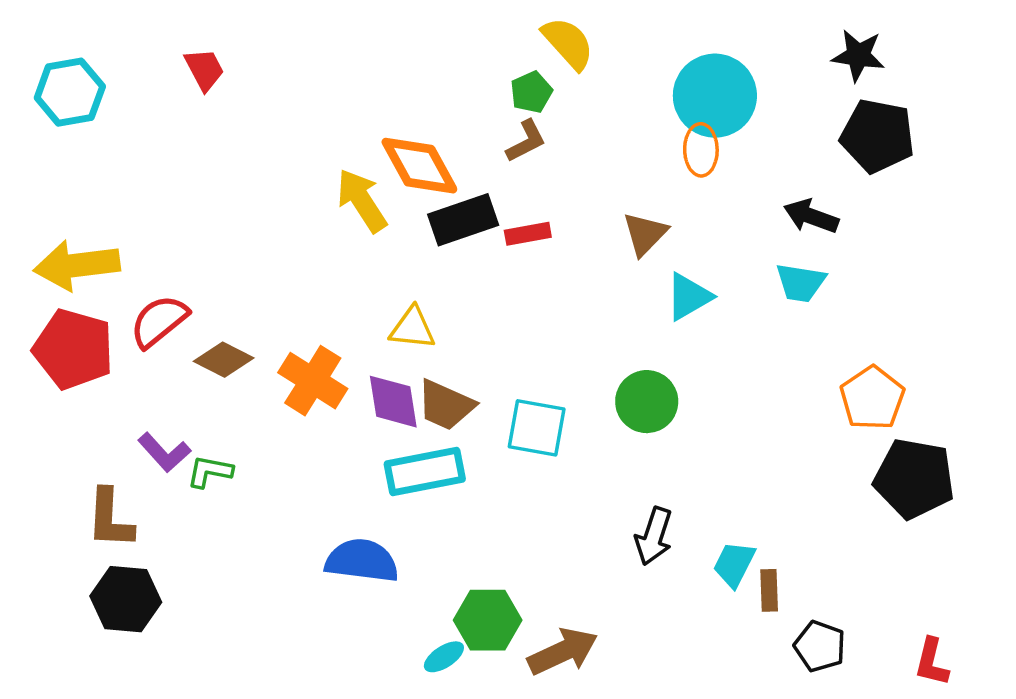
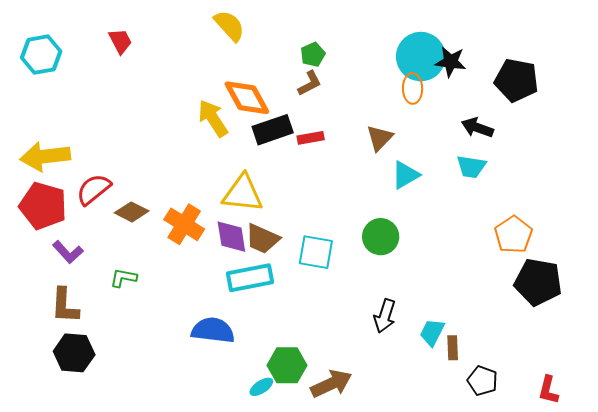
yellow semicircle: (568, 43) -> (229, 26), moved
black star: (858, 55) -> (451, 62), moved
yellow triangle: (412, 328) -> (243, 193), size x1.5
purple L-shape: (164, 452) -> (68, 252), moved

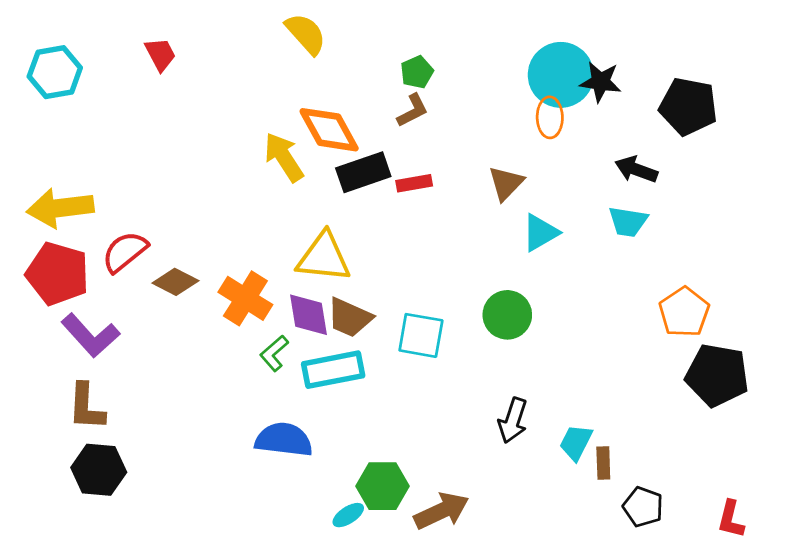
purple L-shape: (68, 252) -> (90, 335), size x1.4
green L-shape: (123, 278) -> (274, 353), moved, turned -52

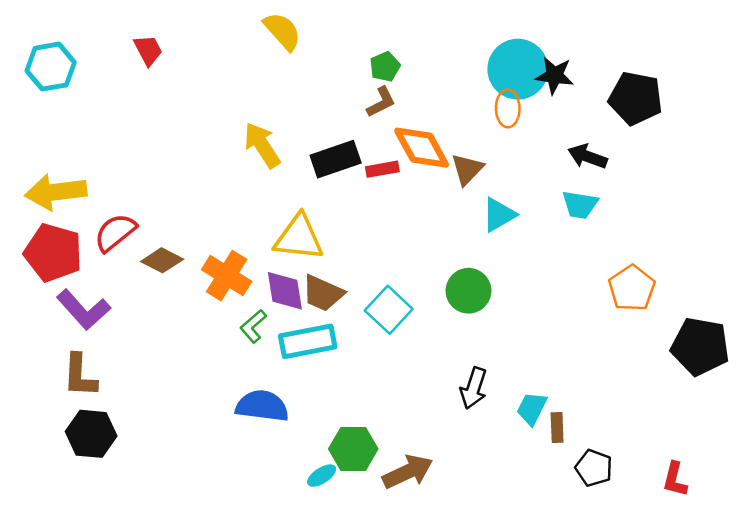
orange diamond: (329, 130) -> (422, 148), moved
cyan square: (421, 335) -> (389, 310), turned 33
black pentagon: (717, 375) -> (700, 346), moved

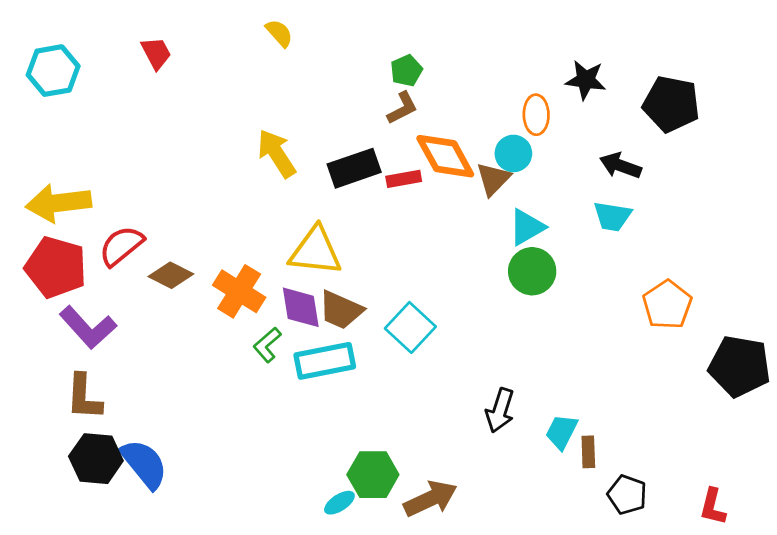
yellow semicircle: (282, 31) -> (279, 33), moved, size x0.7
cyan circle: (518, 69) -> (513, 153), moved, size x0.6
green circle: (468, 291) -> (532, 271), moved
blue semicircle: (262, 406) -> (144, 464), moved, turned 44

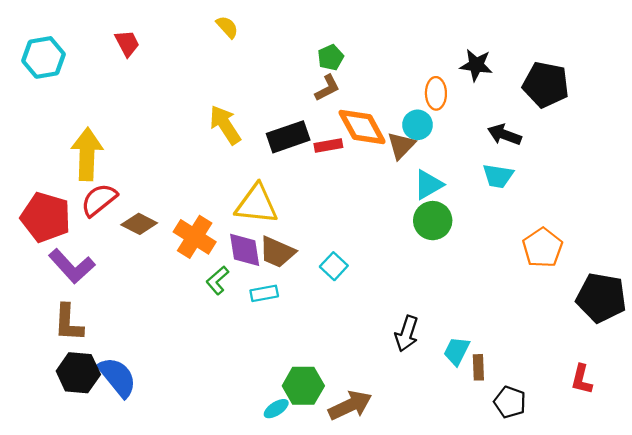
yellow arrow: (59, 203) -> (87, 154), moved, turned 99
cyan square: (410, 327) -> (334, 266), size x0.7
cyan rectangle: (325, 361) -> (264, 293), size x0.6
red L-shape: (713, 507) -> (582, 379), moved

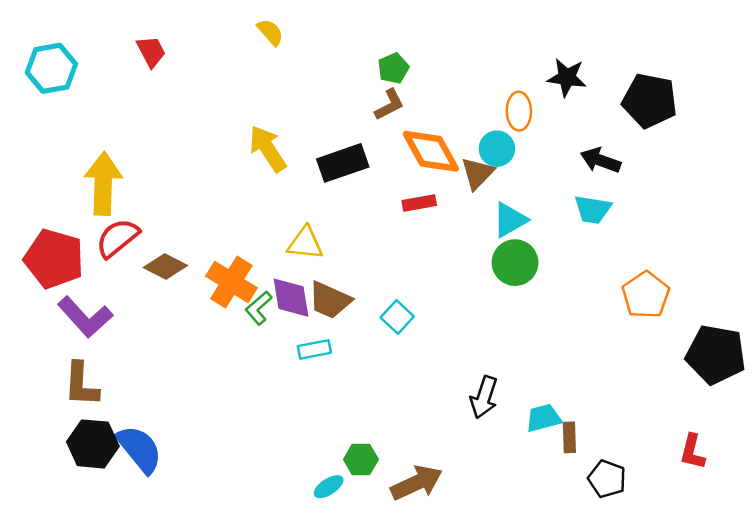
red rectangle: (328, 146) -> (419, 203), moved
yellow triangle: (257, 204) -> (305, 243), size x0.7
green L-shape: (217, 280) -> (259, 308), moved
cyan trapezoid: (457, 351) -> (544, 418), turned 48
green hexagon: (303, 386) -> (361, 459), size x0.7

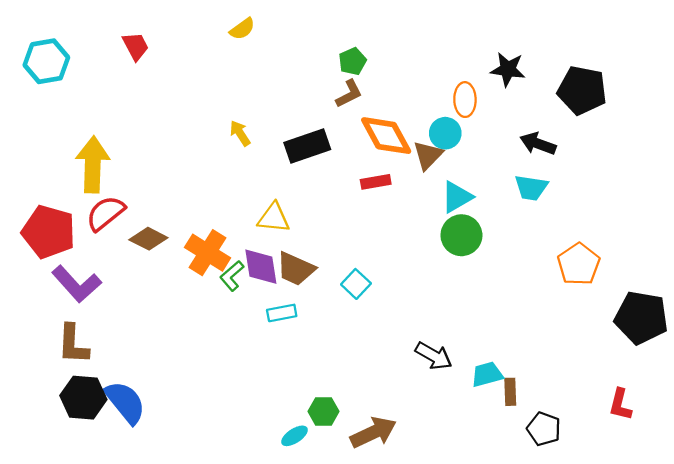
yellow semicircle: (270, 32) -> (242, 29), turned 96
yellow arrow: (268, 149) -> (240, 133), size x0.6
black arrow: (484, 397) -> (434, 356), turned -78

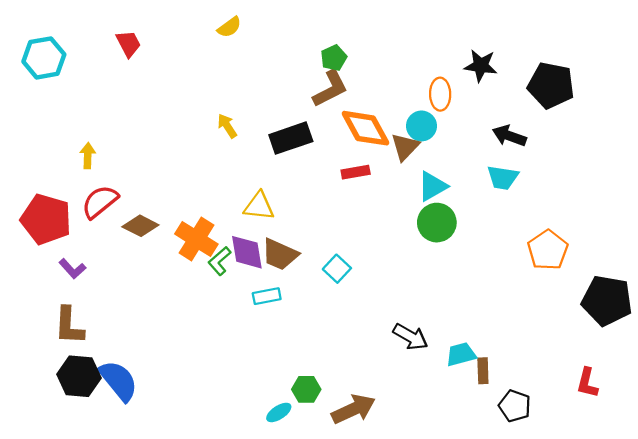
brown L-shape: (349, 94) -> (330, 89), size x1.4
yellow arrow: (93, 164) -> (88, 156), size x0.5
purple L-shape: (76, 284) -> (72, 269), size x0.6

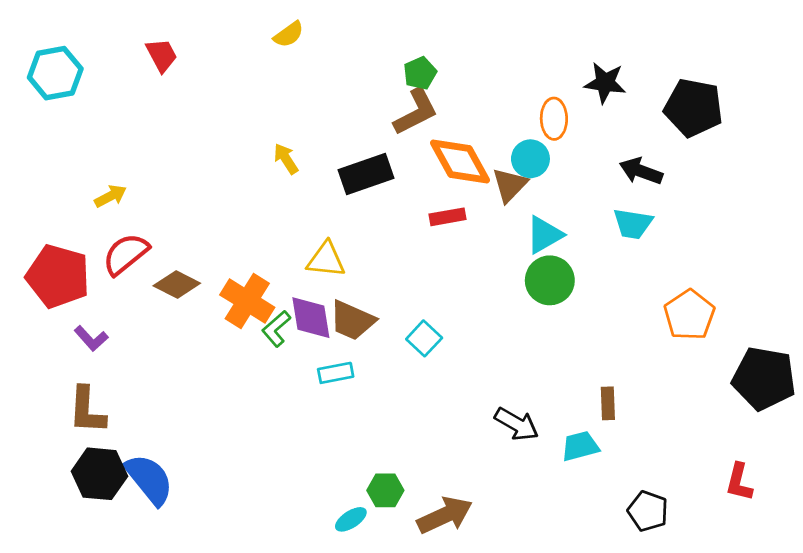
yellow arrow: (88, 156) -> (110, 196), turned 60
brown rectangle: (483, 371) -> (608, 403), moved

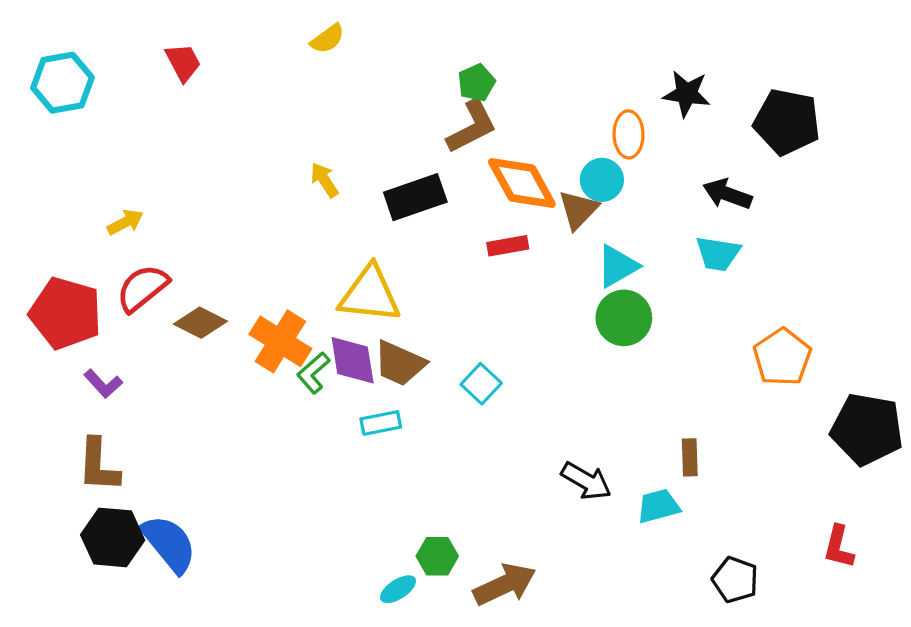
yellow triangle: (326, 260) -> (370, 294), size x1.4

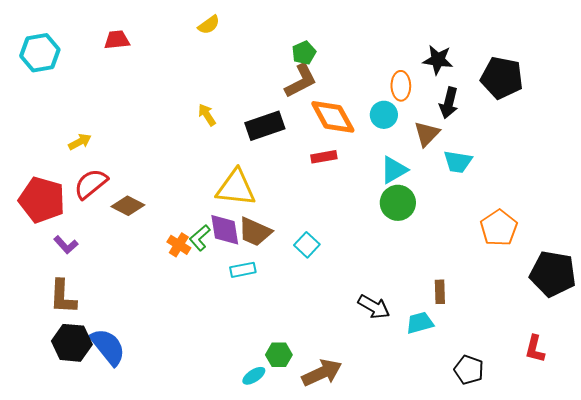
red trapezoid: (183, 62) -> (117, 40), turned -68
black arrow: (727, 194) -> (449, 103), moved, turned -96
brown triangle: (578, 210) -> (427, 134), moved
orange cross: (280, 341) -> (179, 245), moved, size x0.6

